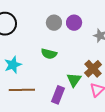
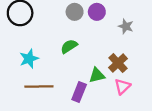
green semicircle: (49, 54) -> (69, 46), turned 133
green triangle: (74, 80) -> (97, 75), turned 42

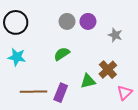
cyan star: (29, 59) -> (17, 57), moved, turned 30
pink triangle: (122, 86) -> (125, 93), moved
purple rectangle: (79, 92) -> (61, 93), moved

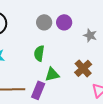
green semicircle: (62, 54) -> (39, 53), turned -49
green triangle: (88, 81) -> (52, 74), moved

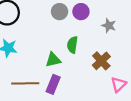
green semicircle: (39, 53) -> (72, 45), moved
green triangle: (52, 74) -> (53, 60), moved

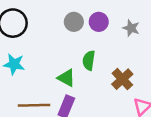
gray star: (109, 26) -> (131, 28), moved
green triangle: (53, 60) -> (66, 78), turned 42

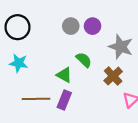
gray star: (131, 28) -> (121, 47), moved, size x1.6
green semicircle: (89, 60) -> (84, 60), turned 126

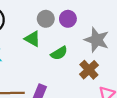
green semicircle: (84, 60) -> (59, 53), turned 105
green triangle: (64, 75) -> (32, 39), moved

